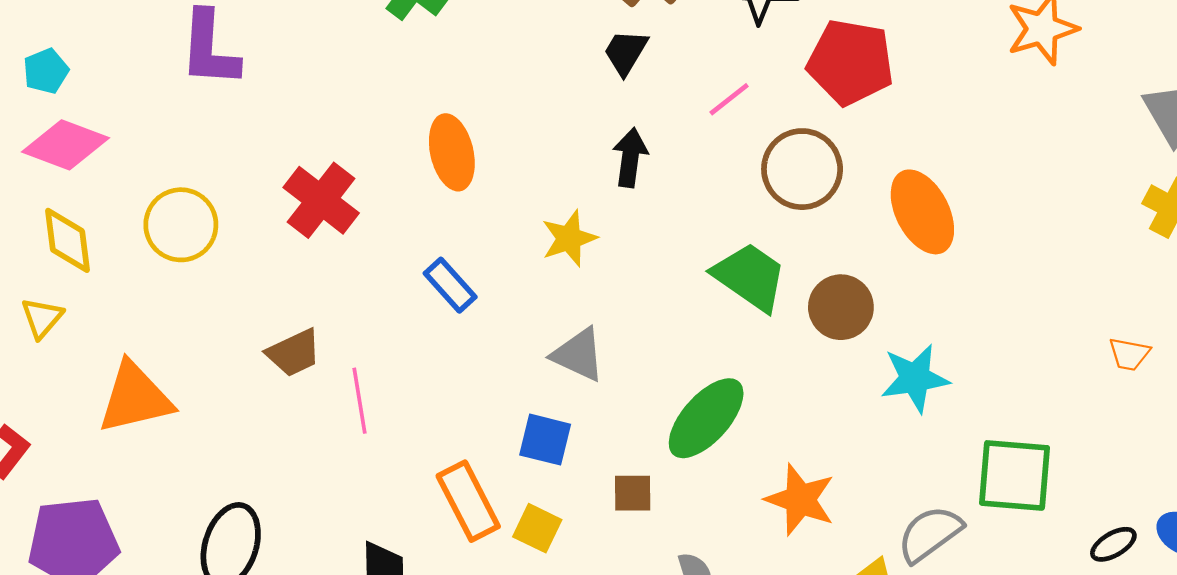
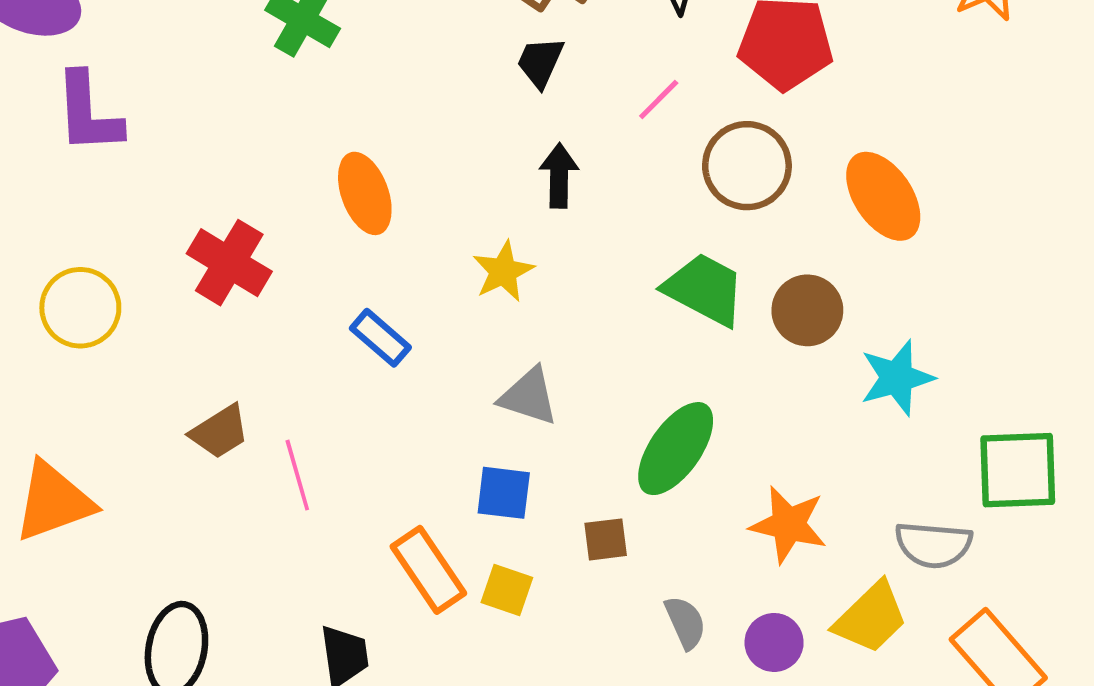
gray semicircle: (930, 534) -> (933, 545), turned -132

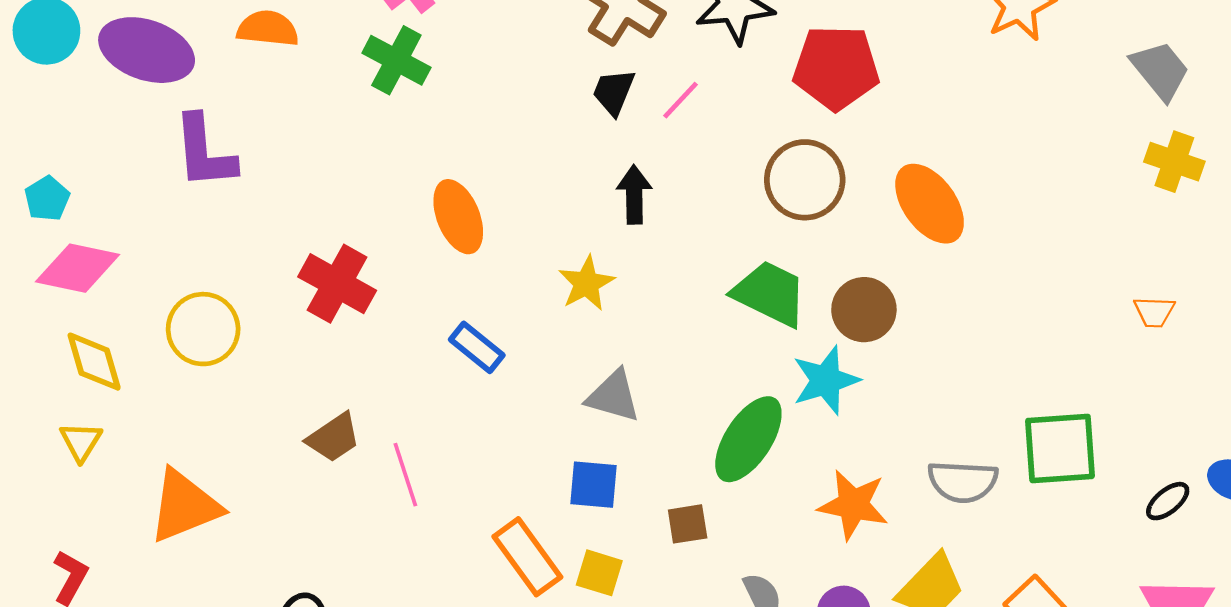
pink line: (659, 99) -> (681, 100), moved
cyan star: (897, 378) -> (826, 380), moved
gray semicircle: (933, 545) -> (963, 482), moved

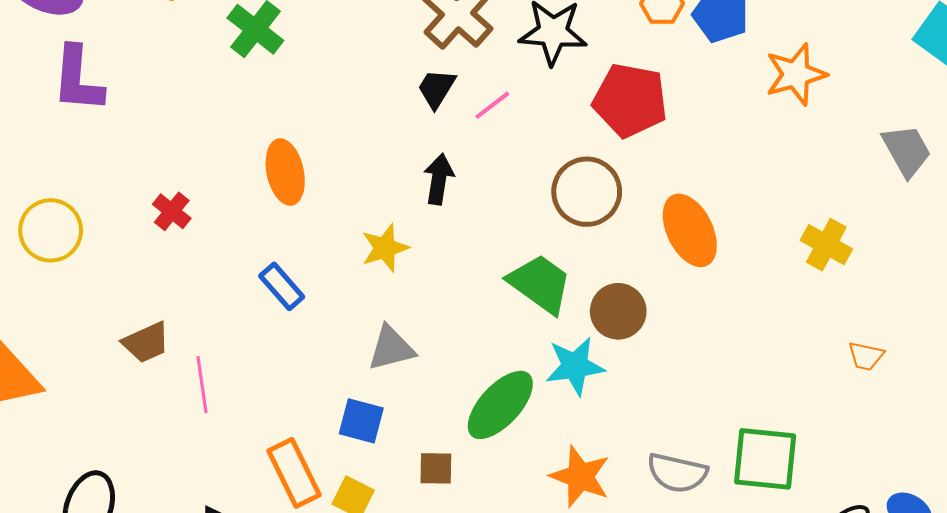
yellow cross: (1174, 162) -> (826, 245), moved
red cross: (337, 284) -> (172, 211), size x0.6
gray triangle: (613, 396) -> (391, 348), turned -40

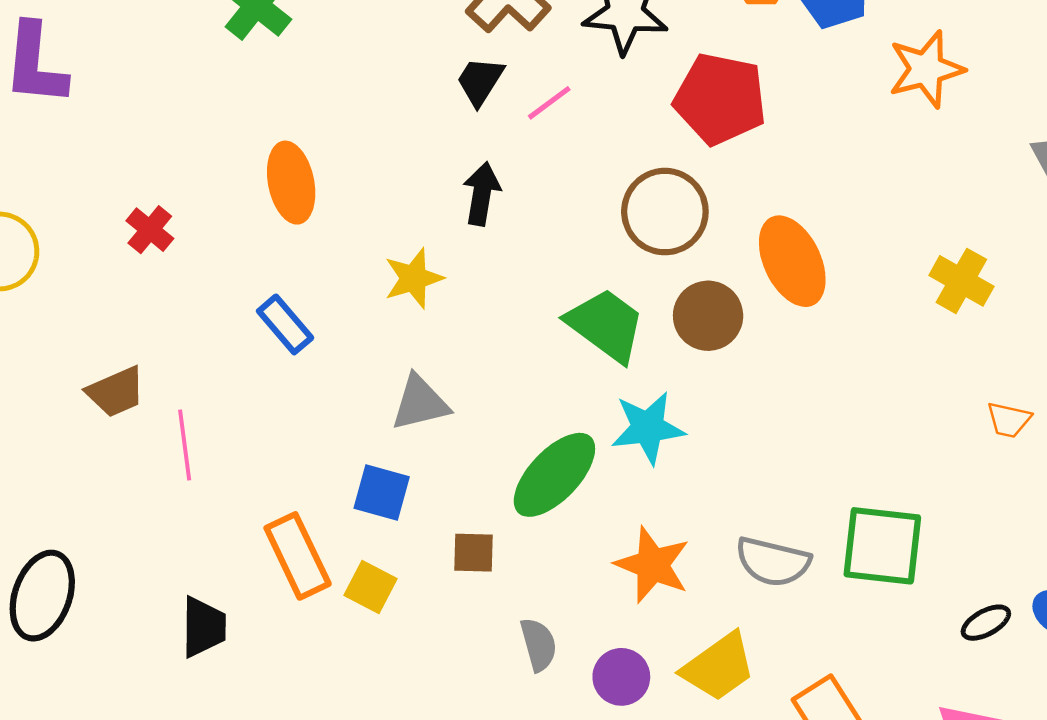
brown circle: (618, 311) -> (708, 316), moved

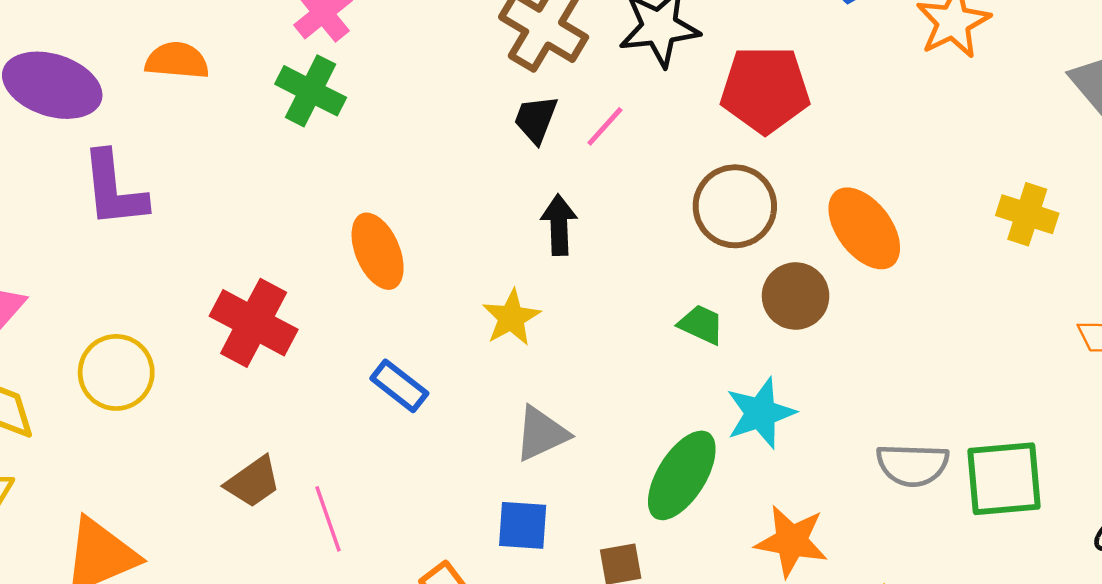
red cross: (150, 230) -> (254, 323), size x1.8
green trapezoid: (606, 325) -> (701, 324), size x0.6
gray semicircle: (773, 562) -> (913, 465), moved

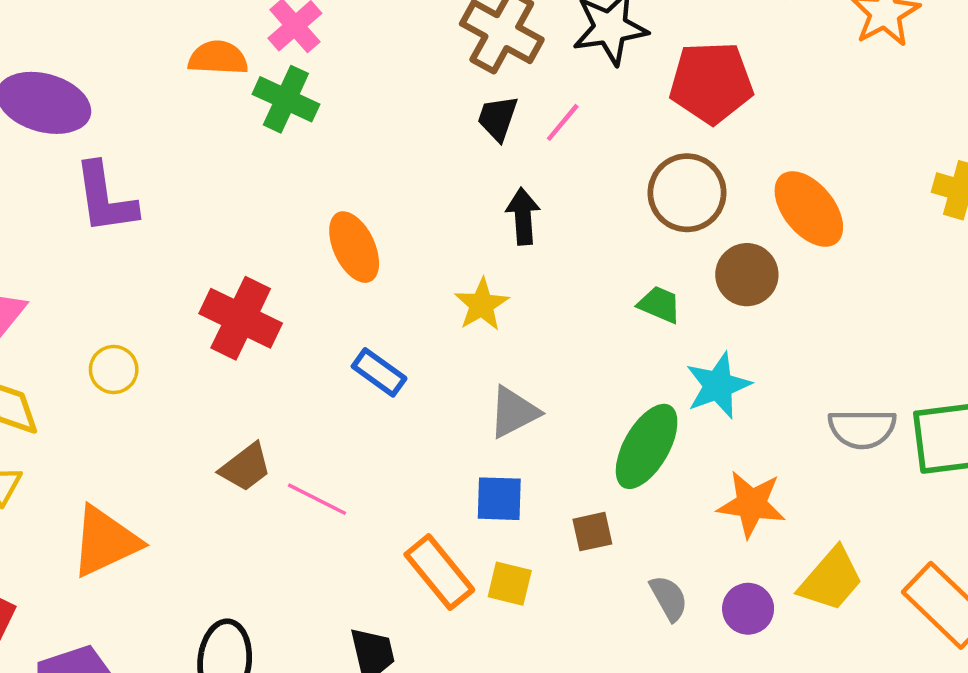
orange semicircle: (177, 61) -> (218, 58), moved
yellow circle: (116, 372) -> (114, 369), size x0.7
pink line: (328, 519) -> (317, 499), turned -42

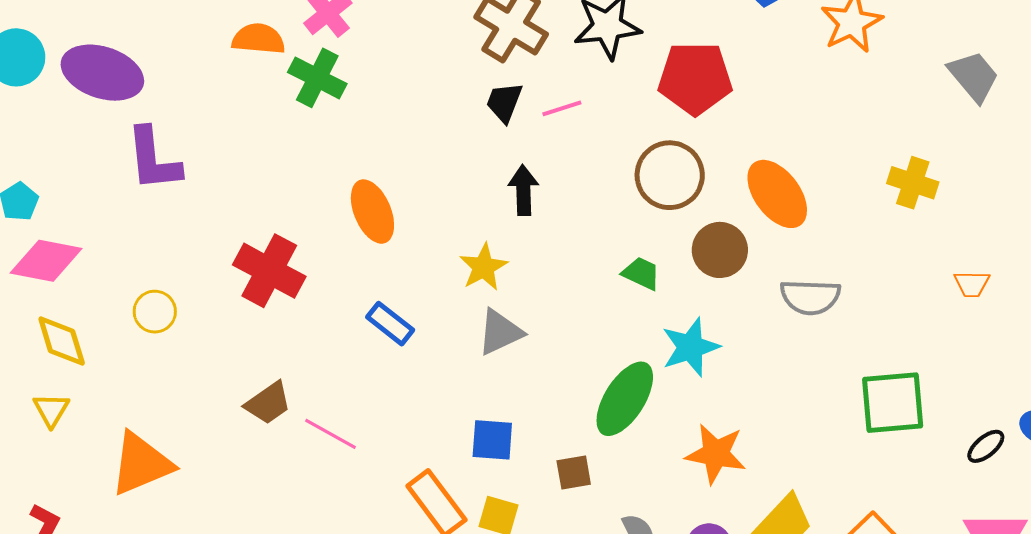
pink line: (563, 122) -> (562, 108), turned 30
gray triangle: (514, 412) -> (500, 332), moved
gray semicircle: (862, 429) -> (810, 297), moved

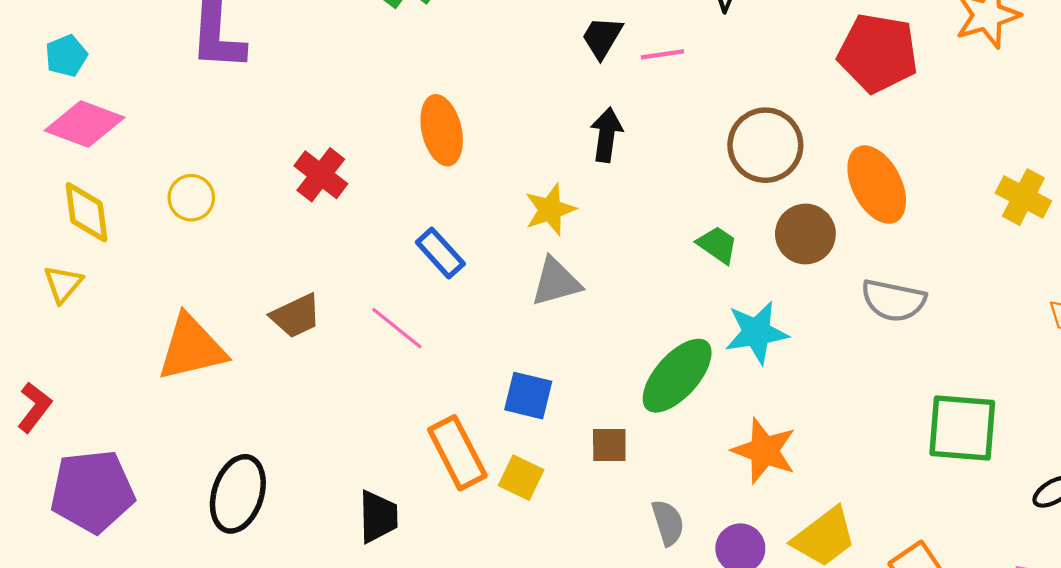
red pentagon: (695, 78) -> (878, 53), moved
red cross: (269, 271) -> (321, 175), size x0.7
pink line: (330, 434) -> (397, 328), moved
orange triangle: (141, 464) -> (192, 348), moved

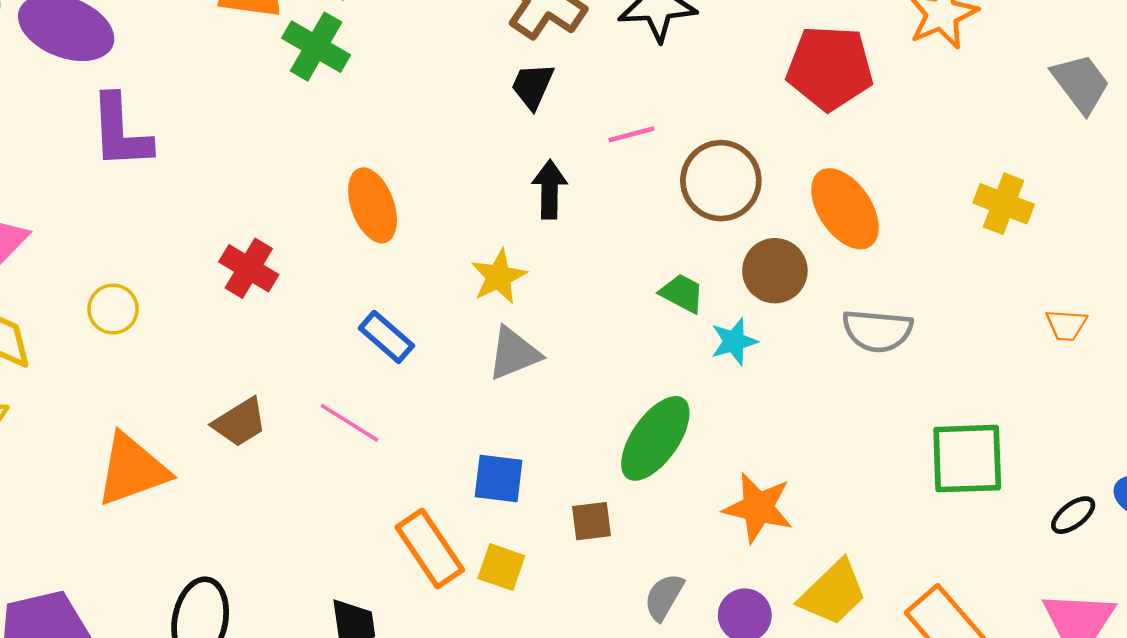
pink line: (662, 54) -> (631, 134), moved
cyan star: (756, 332) -> (734, 341), moved, size x0.7
gray semicircle: (668, 523) -> (664, 597), turned -126

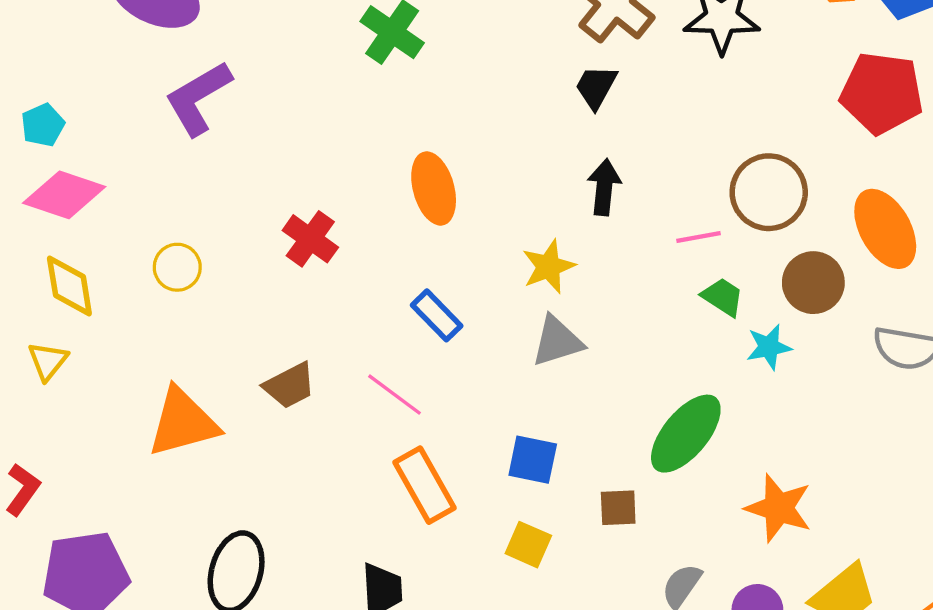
purple L-shape: (120, 132) -> (198, 98), turned 58
pink line: (631, 134) -> (699, 237), moved
orange rectangle: (430, 548) -> (425, 485), moved

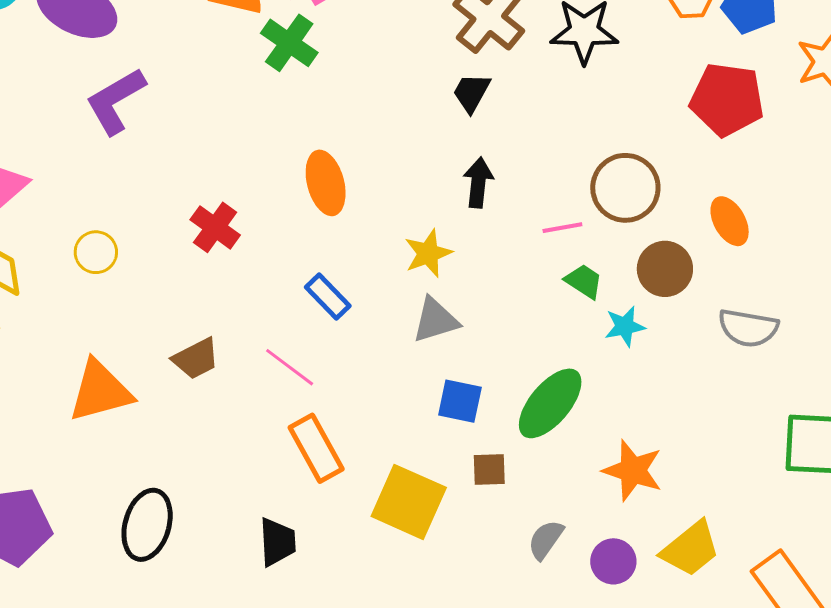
orange ellipse: (885, 229) -> (730, 221), size x0.7
blue square: (533, 460) -> (460, 401), moved
yellow square: (528, 545) -> (409, 502), size x1.8

